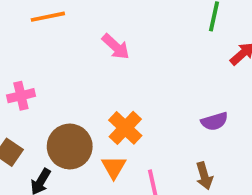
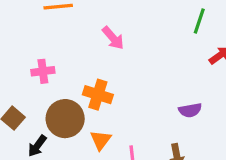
pink cross: (21, 96) -> (43, 71), moved
orange cross: (125, 128) -> (98, 95), moved, turned -32

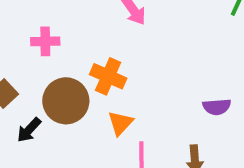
orange triangle: (101, 140) -> (120, 123), moved

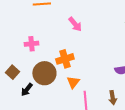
orange cross: (108, 76) -> (65, 59), turned -36

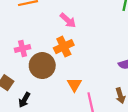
orange cross: (65, 59) -> (64, 47), moved
brown circle: (44, 73) -> (42, 66), moved

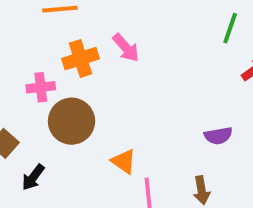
orange cross: (64, 47) -> (81, 59), moved
orange triangle: (74, 85) -> (124, 161), turned -32

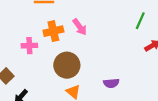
brown circle: (72, 121) -> (67, 65), moved
purple semicircle: (218, 136) -> (111, 83), moved

